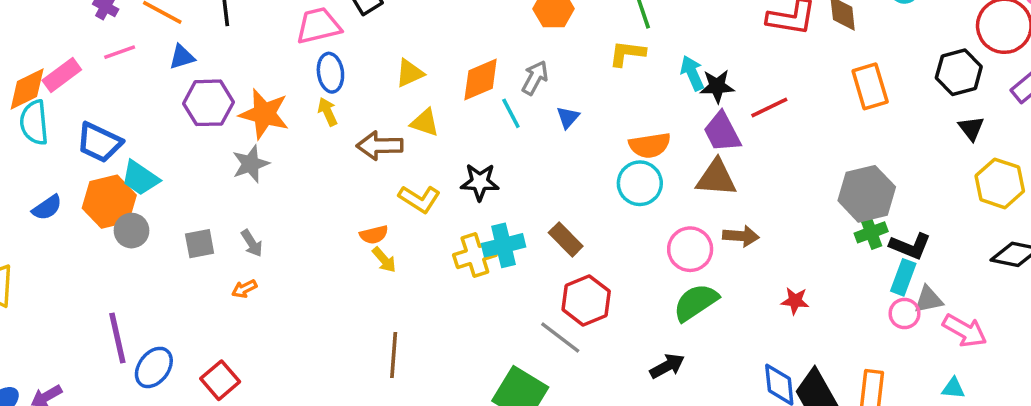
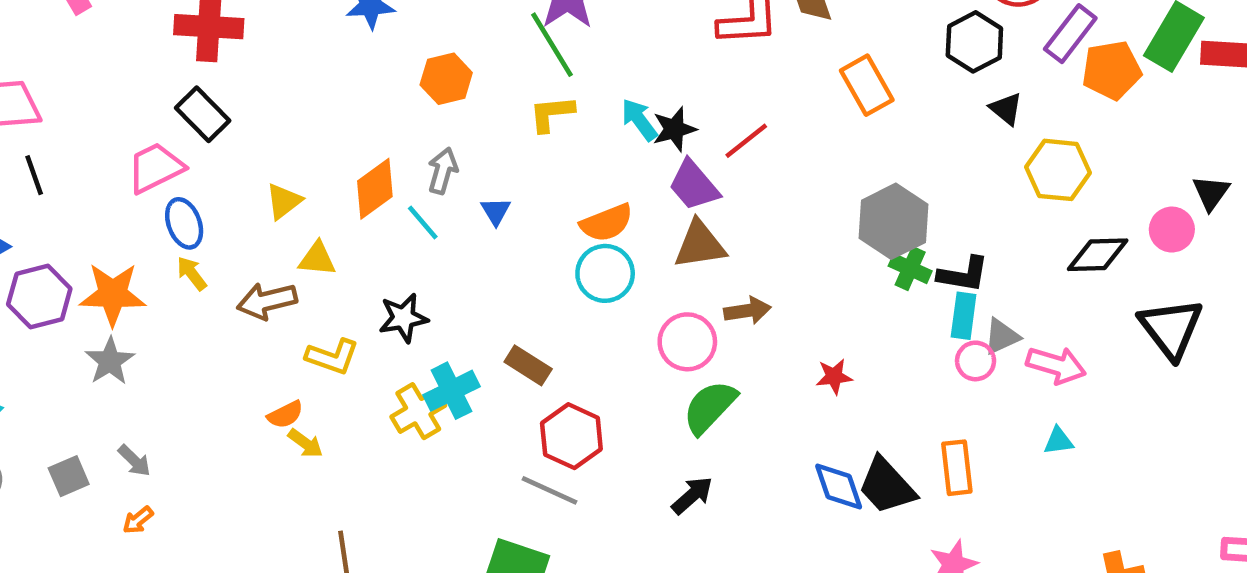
green cross: (871, 232) -> (910, 269), turned -32

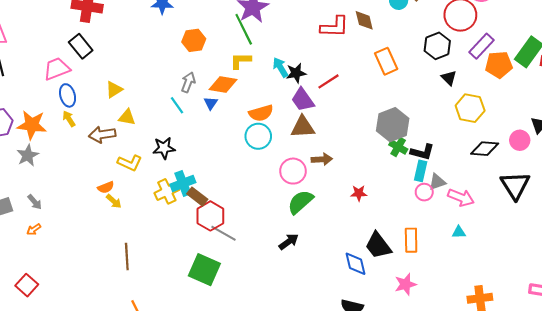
orange diamond: (375, 189) -> (223, 84), moved, turned 40
brown rectangle: (528, 365) -> (197, 197), moved
red hexagon: (571, 436) -> (210, 216), moved
blue diamond: (839, 486) -> (355, 264), moved

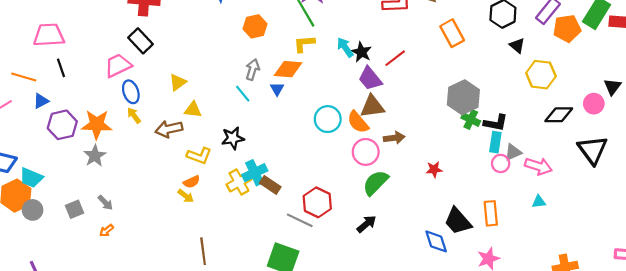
black star: (296, 73) -> (361, 52), turned -30
orange semicircle: (261, 113) -> (358, 122), moved, turned 70
orange semicircle: (106, 187) -> (192, 182), moved
red hexagon: (210, 216) -> (317, 202), moved

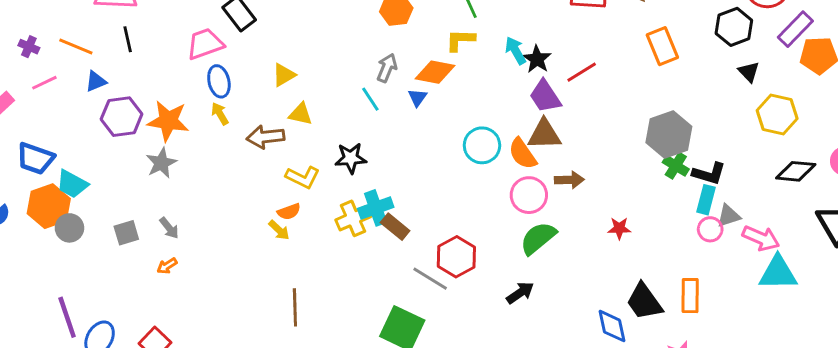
cyan triangle: (539, 202) -> (778, 273), moved, size x2.0

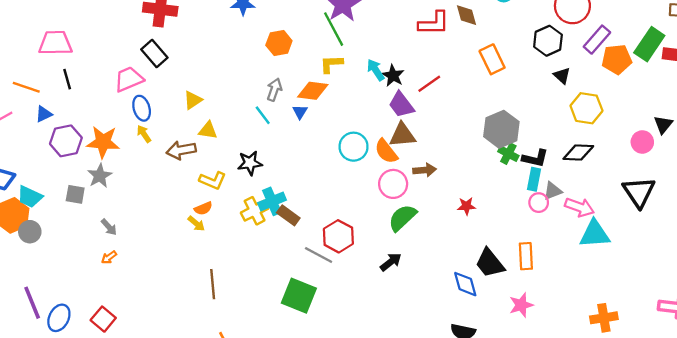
black diamond: (796, 171) -> (578, 152), moved
gray square: (126, 233) -> (75, 194), moved, turned 30

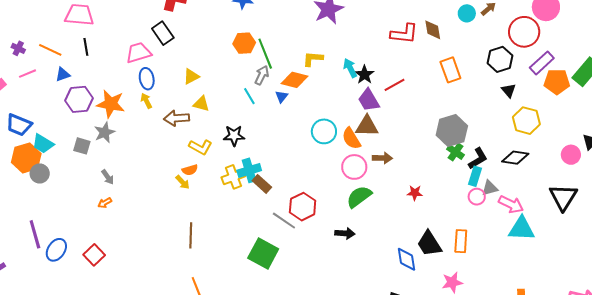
green line: (334, 29) -> (265, 54), moved
orange hexagon: (279, 43) -> (244, 43), moved
black L-shape: (535, 158) -> (478, 159), turned -50
black arrow: (391, 262) -> (345, 233), turned 36

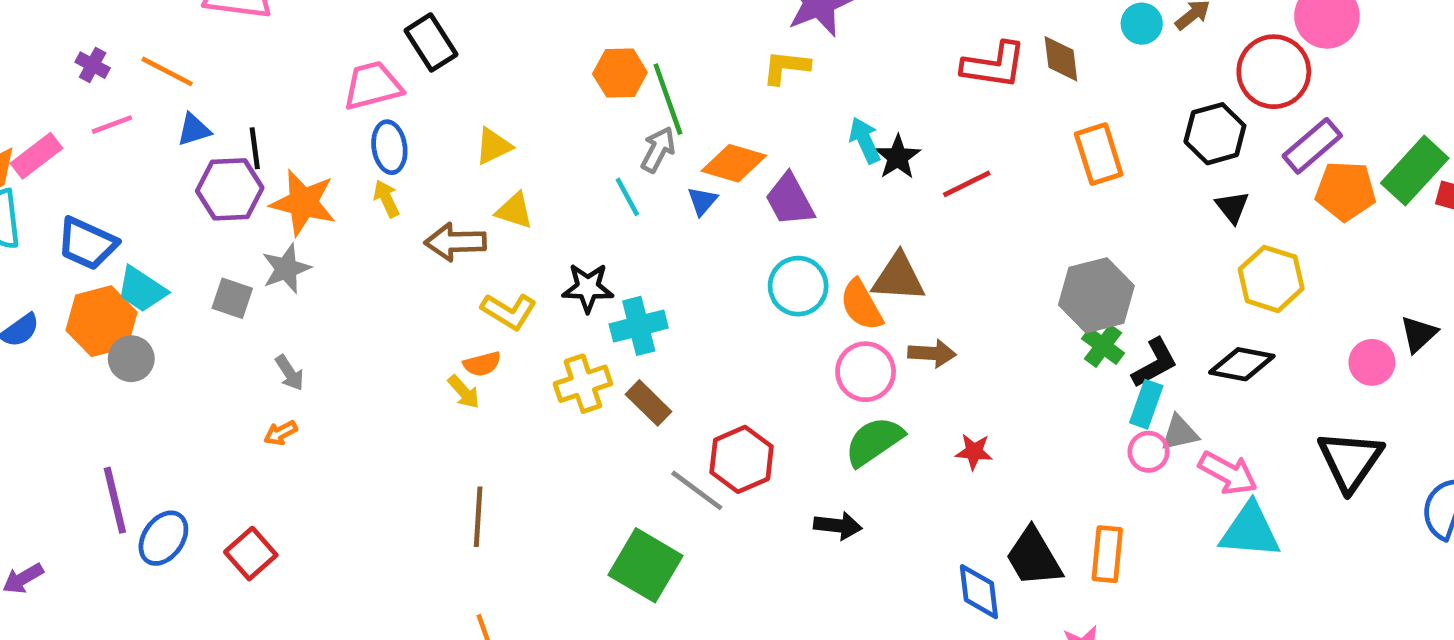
black line: (86, 47) -> (255, 148), moved
yellow L-shape: (313, 59) -> (786, 67), moved
purple trapezoid: (369, 100) -> (790, 200), moved
cyan cross: (249, 170) -> (639, 326), moved
red star: (415, 193) -> (974, 452), moved

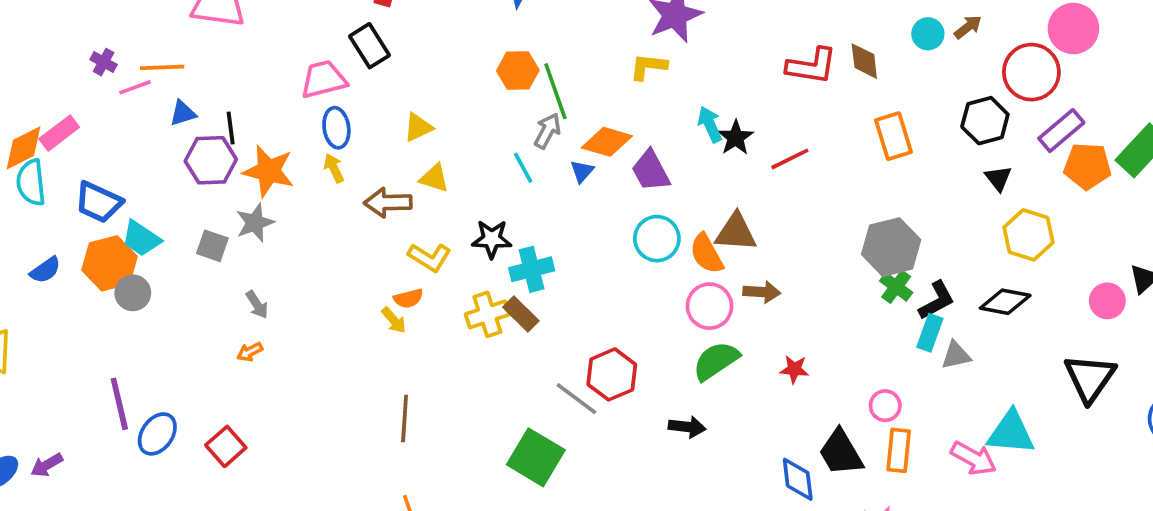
orange line: (167, 71) -> (162, 67), turned -30
pink line: (112, 125) -> (135, 87), moved
brown rectangle: (648, 403) -> (521, 314), moved
pink circle: (1149, 452) -> (885, 406), moved
pink arrow: (1228, 473) -> (973, 458), moved

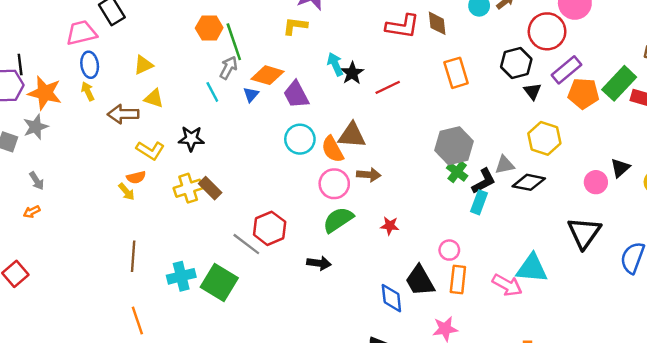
black triangle: (998, 178) -> (532, 91), moved
cyan cross: (532, 269) -> (181, 276), moved
gray triangle: (956, 355) -> (505, 165), moved

